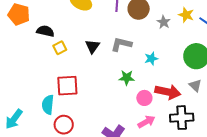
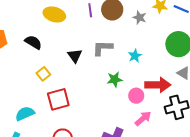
black semicircle: (45, 31) -> (33, 42), moved, turned 30
yellow square: (60, 48) -> (43, 74), moved
cyan semicircle: (48, 105) -> (25, 114), moved, turned 72

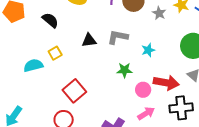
black triangle: (75, 56) -> (89, 40), turned 49
red square: (58, 99) -> (74, 91), moved, turned -35
cyan semicircle: (25, 114) -> (33, 65), moved

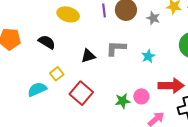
green star: (124, 70) -> (123, 101), moved
pink circle: (143, 90) -> (141, 96), moved
red square: (74, 91) -> (81, 93), moved

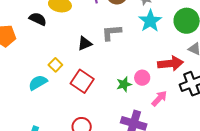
black semicircle: (47, 42) -> (38, 19), moved
cyan star: (148, 56) -> (150, 21), moved, size x1.6

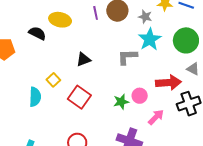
gray L-shape: (111, 33) -> (127, 57), moved
cyan semicircle: (38, 83) -> (35, 97), turned 120

